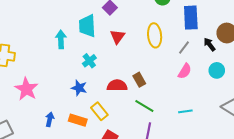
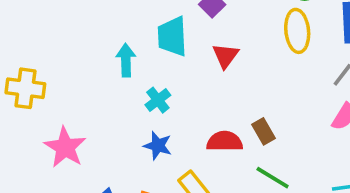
yellow ellipse: (155, 35) -> (297, 31), moved
cyan cross: (89, 61) -> (158, 100), moved

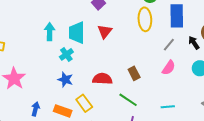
cyan trapezoid: (172, 36) -> (77, 33), moved
brown rectangle: (263, 131) -> (134, 73), moved

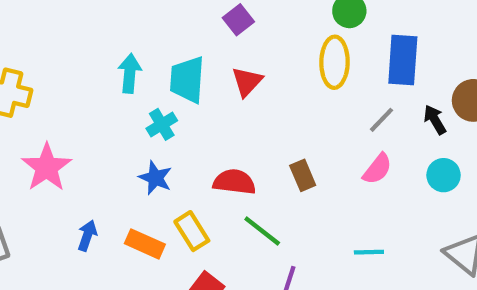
green line: (128, 100) -> (262, 231), moved

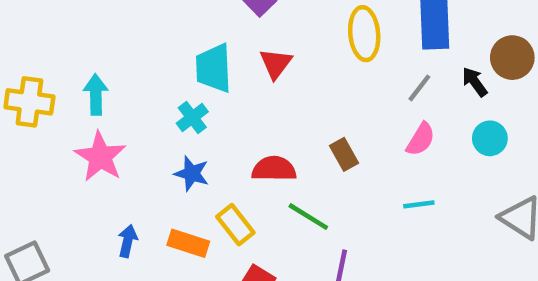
cyan arrow: (130, 73) -> (96, 95), moved
pink star: (47, 167) -> (100, 157), moved
cyan line: (369, 252) -> (419, 204), moved

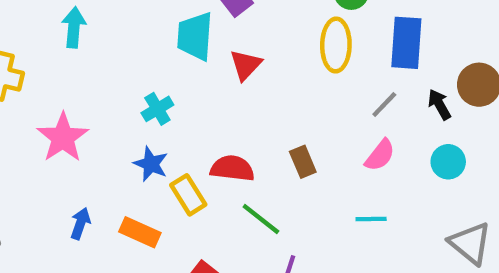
cyan trapezoid: (214, 68) -> (195, 36), moved
cyan arrow: (96, 95) -> (74, 27), moved
yellow rectangle: (235, 225) -> (188, 195), moved

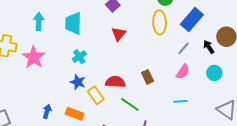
cyan trapezoid: (195, 36) -> (73, 23), moved
blue rectangle: (406, 43) -> (192, 19), turned 40
pink star: (63, 138) -> (34, 57), moved

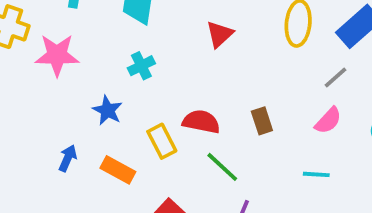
pink star: (34, 57) -> (57, 55), turned 30
blue star: (78, 82) -> (108, 110), moved

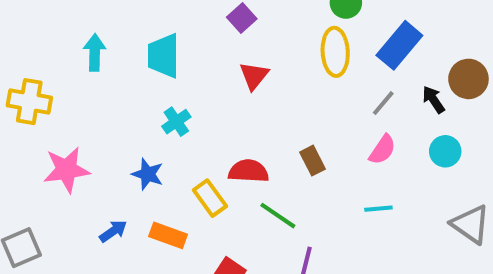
pink star: (57, 55) -> (66, 170), moved
blue arrow: (68, 158) -> (113, 231), turned 40

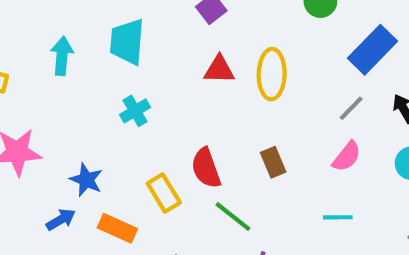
yellow ellipse: (335, 52) -> (272, 74), moved
cyan arrow: (95, 53) -> (62, 56), moved
red triangle: (254, 76) -> (219, 70), turned 48
red semicircle: (249, 171) -> (206, 168), turned -117
blue star: (148, 174) -> (86, 180), moved

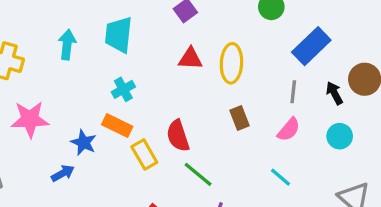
gray line: (351, 108) -> (293, 92), turned -40
brown rectangle: (273, 162) -> (240, 118), moved
cyan line: (338, 217) -> (281, 177), turned 40
orange rectangle: (117, 228) -> (117, 125), moved

